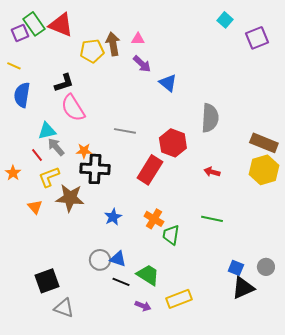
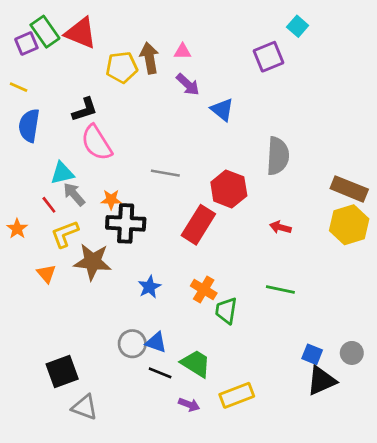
purple square: (257, 38) -> (268, 57), moved

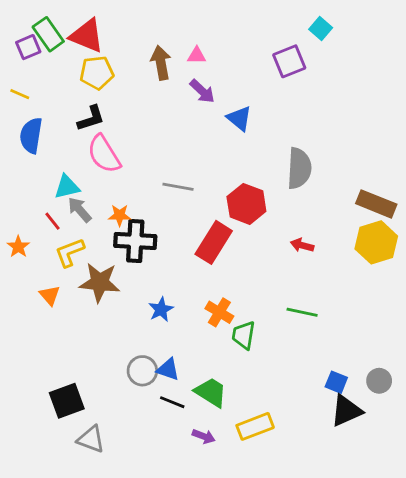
yellow pentagon: (122, 67) -> (97, 73), moved

